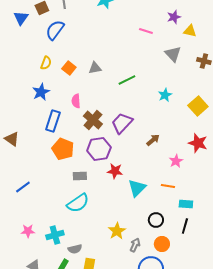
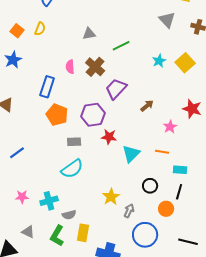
orange square: (69, 68) -> (17, 31), moved
blue star: (41, 92) -> (13, 60), moved
yellow square: (198, 106) -> (185, 63), moved
brown cross: (93, 120) -> (95, 67), moved
orange circle: (162, 244) -> (166, 209), moved

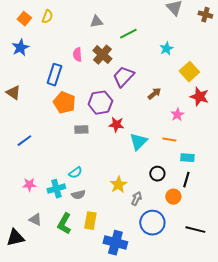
yellow square: (185, 63) -> (189, 72), moved
cyan semicircle: (72, 169) -> (75, 173), moved, size x0.6
gray semicircle: (69, 215) -> (78, 195), moved

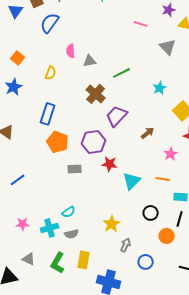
yellow semicircle: (47, 17) -> (51, 73), moved
pink semicircle: (77, 55) -> (71, 51), moved
gray arrow: (136, 199) -> (126, 245), moved
blue circle: (152, 223) -> (146, 262), size x0.6

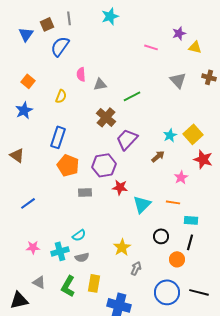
gray triangle: (168, 47) -> (178, 80), moved
cyan star: (160, 88) -> (170, 135), moved
blue circle: (146, 262) -> (167, 292), moved, size x1.6

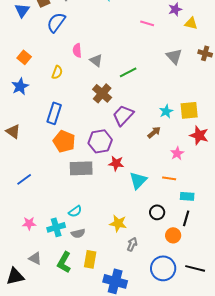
gray triangle: (100, 84) -> (96, 60), turned 48
yellow square: (193, 134) -> (189, 110), turned 36
gray rectangle: (85, 192) -> (81, 168), size x1.6
yellow star: (122, 247) -> (118, 223), turned -30

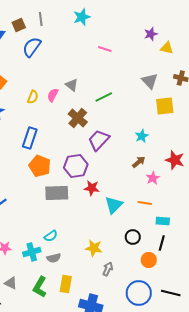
pink line: (147, 23) -> (105, 49), moved
pink semicircle: (77, 50) -> (53, 95), moved, turned 32
yellow square: (189, 110) -> (165, 106), moved
brown arrow: (154, 132) -> (139, 162), moved

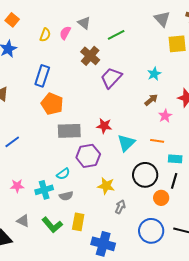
purple hexagon: (76, 166) -> (88, 156), moved
black circle: (133, 237) -> (145, 175), size x1.6
green L-shape: (40, 287) -> (52, 225), turned -70

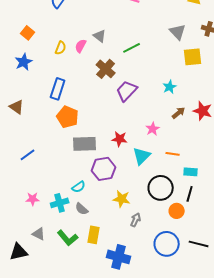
brown arrow: (151, 100) -> (179, 113), moved
pink star: (165, 116) -> (153, 129), moved
gray semicircle: (66, 196) -> (82, 209), turned 56

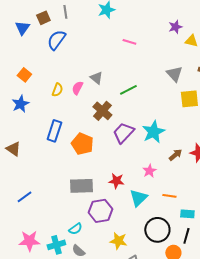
cyan star: (170, 87) -> (153, 132), moved, size x1.6
orange pentagon: (68, 117) -> (82, 144), moved
pink star: (33, 199) -> (29, 241), size x1.5

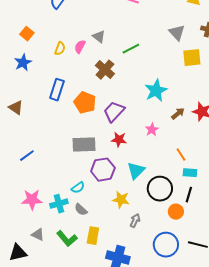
purple trapezoid: (123, 133) -> (114, 112), moved
orange line: (169, 196) -> (181, 155), moved, turned 48
cyan triangle: (138, 198) -> (136, 171), moved

